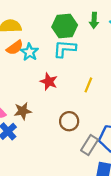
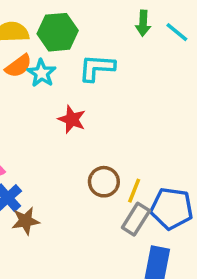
green hexagon: (65, 26) -> (58, 32), moved
yellow line: (88, 85) -> (134, 191), moved
brown star: (23, 111) -> (26, 221), moved

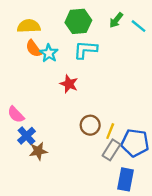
green arrow: (143, 23) -> (116, 20), turned 35
green hexagon: (58, 32) -> (78, 21), moved
orange semicircle: (18, 66) -> (34, 49), turned 90

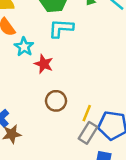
cyan star: (49, 53) -> (24, 47), moved
brown circle: (90, 125) -> (56, 101), moved

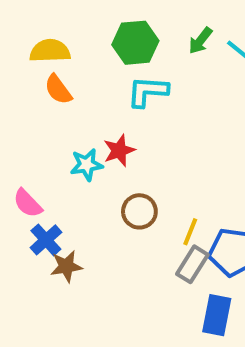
cyan star: (24, 47) -> (87, 165), moved, turned 30
red star: (44, 64) -> (119, 150), turned 30

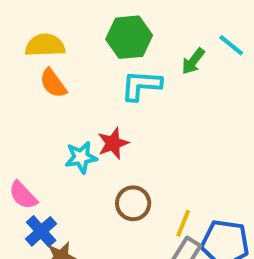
green arrow: (200, 41) -> (193, 61), moved

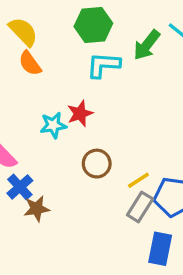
yellow semicircle: (45, 45) -> (23, 32), turned 48
green arrow: (193, 61) -> (147, 45), size x1.4
yellow line: (183, 223) -> (138, 180), turned 35

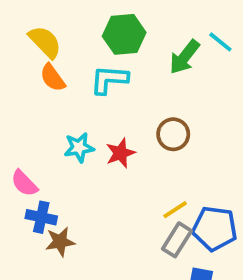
cyan L-shape: (103, 65) -> (109, 80), moved
red star: (80, 113) -> (120, 153), moved
brown circle: (97, 164) -> (173, 134), moved
blue cross: (20, 187) -> (41, 217), turned -36

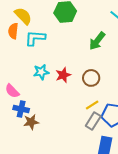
green arrow: (185, 57) -> (97, 41), moved
orange semicircle: (53, 78) -> (13, 31), moved, turned 42
cyan L-shape: (109, 80) -> (35, 38), moved
brown circle: (173, 134) -> (91, 78), moved

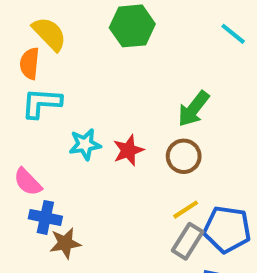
cyan L-shape: (35, 38) -> (41, 103), moved
green arrow: (97, 41) -> (194, 109), moved

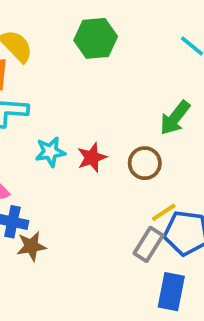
green arrow: (194, 109) -> (175, 118), moved
yellow line: (186, 210) -> (164, 212), moved

